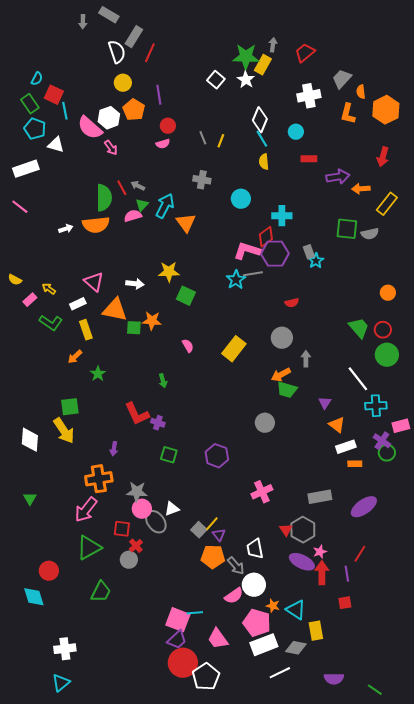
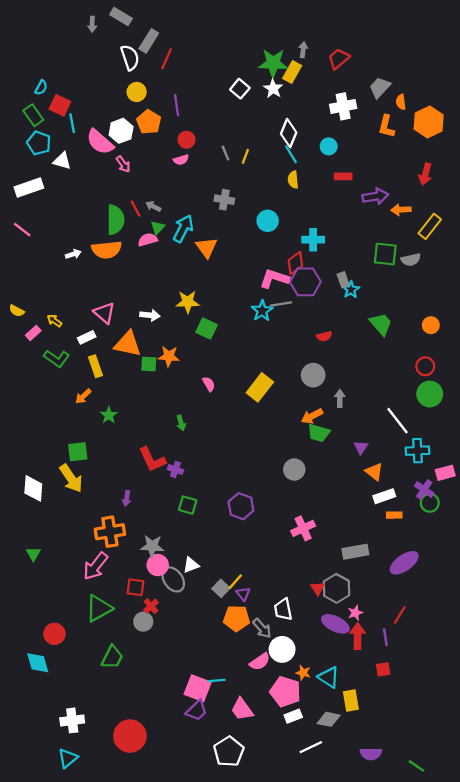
green trapezoid: (359, 328) -> (381, 324), moved
pink cross: (262, 492) -> (303, 528), moved
white rectangle: (264, 645) -> (293, 716), size x0.6
red circle: (183, 663) -> (130, 736), moved

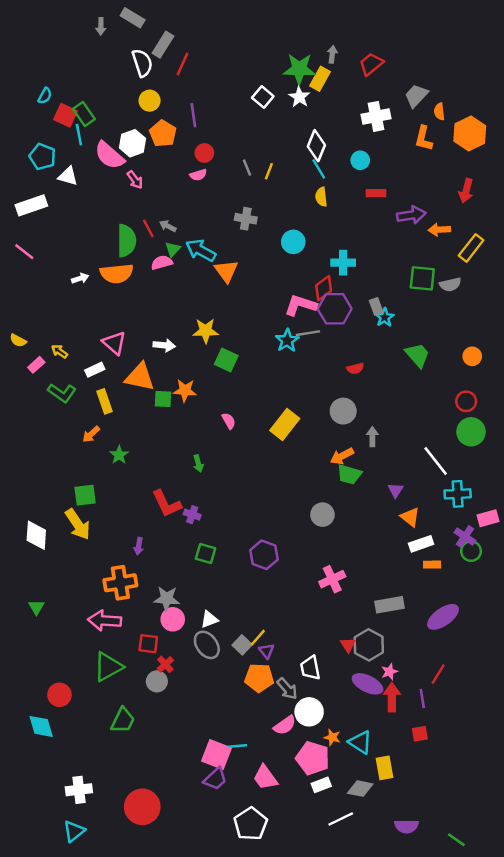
green rectangle: (33, 115) -> (84, 114), moved
cyan arrow: (183, 229) -> (201, 250), turned -88
pink arrow: (95, 566) -> (105, 621), turned 56
gray ellipse: (173, 579) -> (207, 645), moved

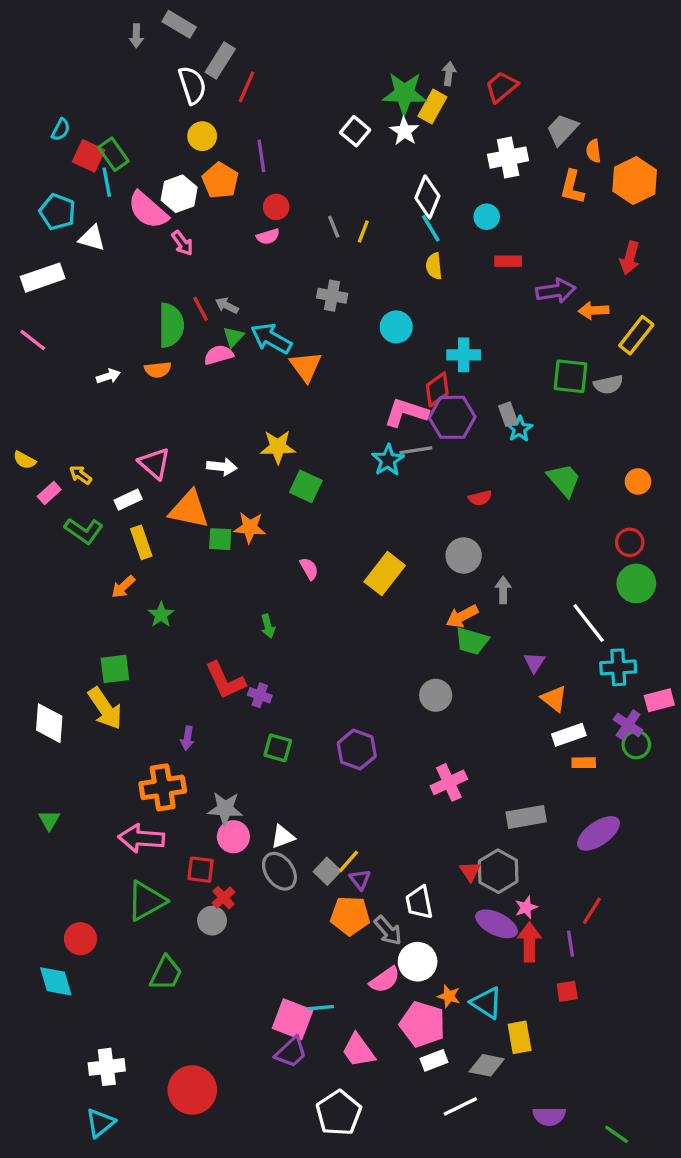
orange semicircle: (117, 274) -> (158, 370), size x0.6

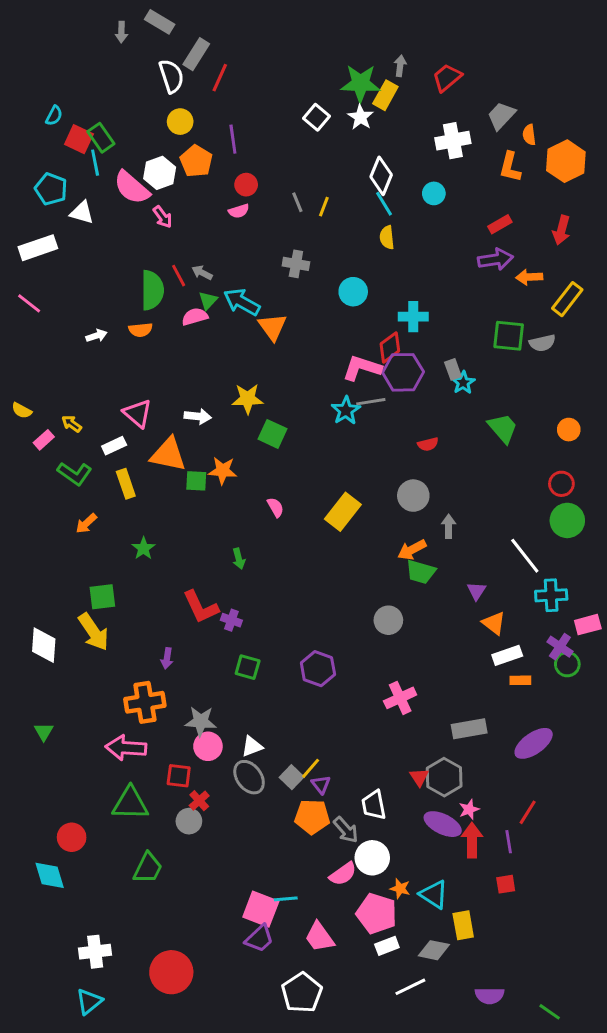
red rectangle: (508, 261) -> (500, 224), moved, turned -30
orange arrow: (123, 587) -> (86, 523), moved
green triangle: (146, 901) -> (130, 804), turned 30

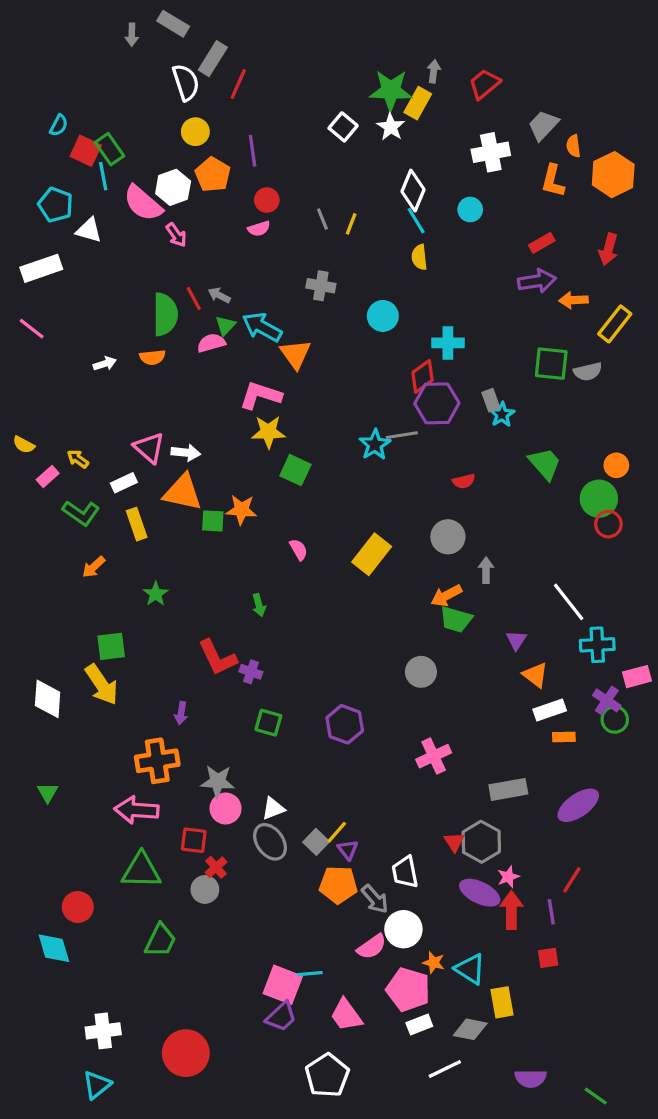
pink L-shape: (362, 368) -> (260, 395), moved
white arrow: (198, 416) -> (186, 453), moved
green circle: (567, 520) -> (599, 499), moved

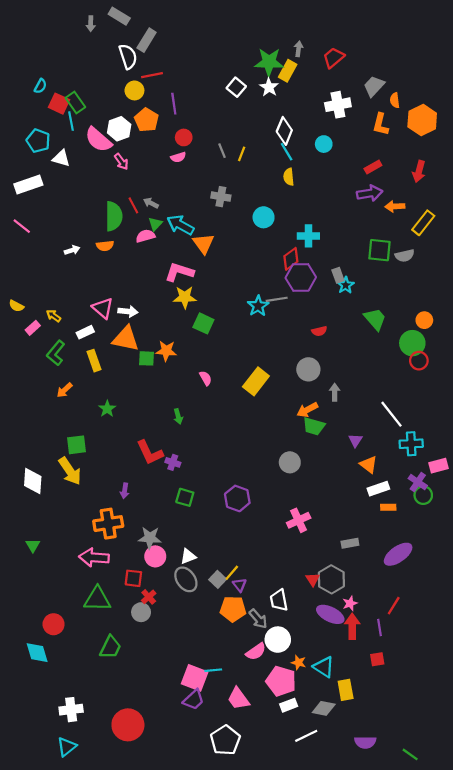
red line: (238, 84) -> (152, 75), moved, turned 55
green L-shape: (81, 513) -> (56, 353), turned 95
gray rectangle: (508, 789) -> (350, 543), size x0.7

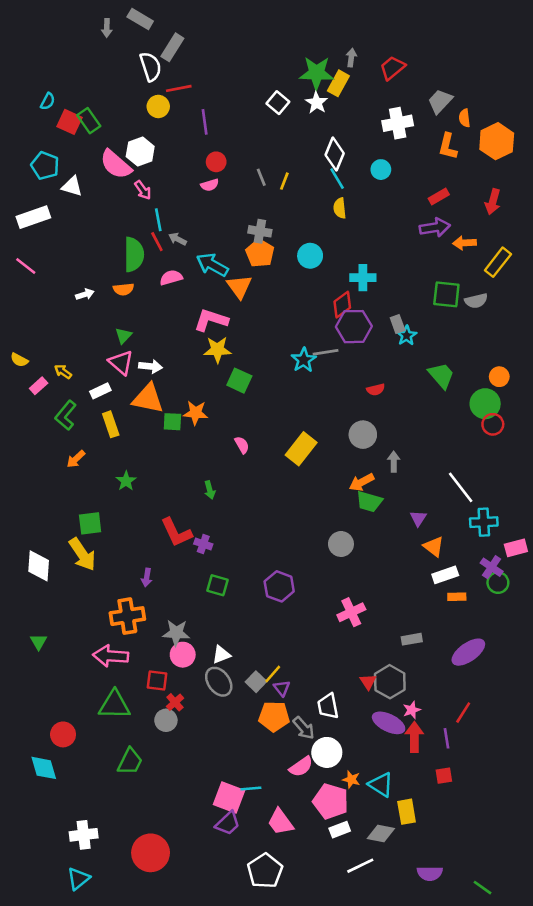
orange pentagon: (147, 120) -> (260, 253), moved
cyan line: (71, 121) -> (158, 220), moved
green triangle: (155, 224) -> (123, 336), moved

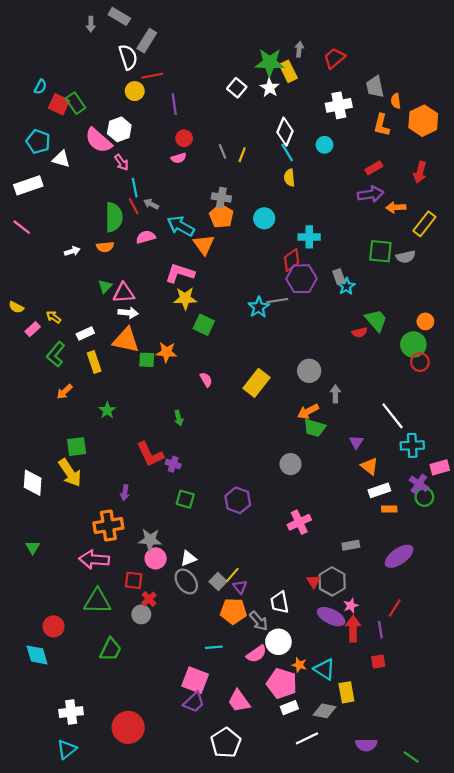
yellow rectangle: (338, 83) -> (288, 71), turned -55
gray trapezoid: (440, 101) -> (375, 87), turned -55
pink triangle: (121, 363) -> (124, 293), moved, turned -45
red semicircle: (376, 390) -> (360, 332), moved
cyan line: (251, 788) -> (214, 647), moved

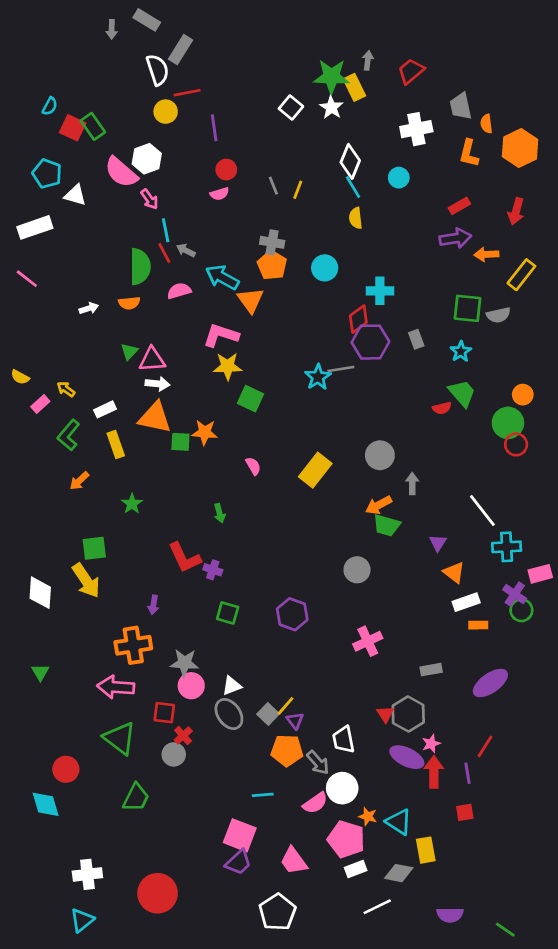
cyan star: (346, 286) -> (461, 351), moved
green triangle: (97, 601) -> (120, 738), turned 36

